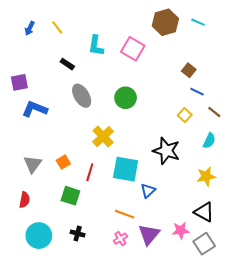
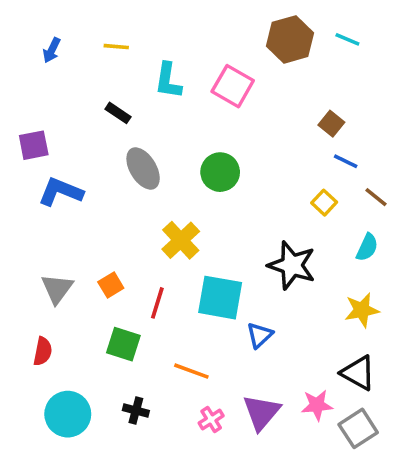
yellow line: (57, 27) -> (116, 47), moved, turned -48
orange line: (125, 214) -> (191, 371), moved

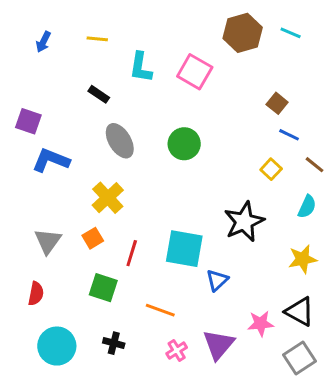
purple square: (34, 145) -> (28, 121), turned 30
yellow cross: (181, 240) -> (108, 198), moved
black star: (292, 265) -> (244, 222), turned 30
pink star: (317, 405) -> (261, 324), moved

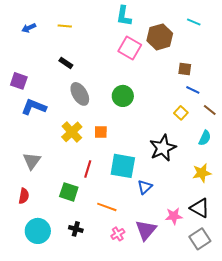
brown hexagon: (243, 33) -> (160, 37), moved
blue arrow: (43, 42) -> (29, 28), turned 40
cyan L-shape: (141, 67) -> (124, 16), moved
brown square: (277, 103) -> (185, 69), turned -32
orange square: (93, 238) -> (101, 132), moved, turned 32

